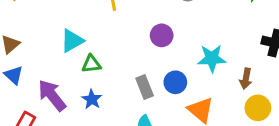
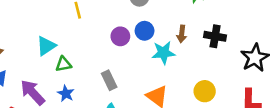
brown arrow: (246, 79) -> (182, 34), moved
blue circle: (175, 82) -> (145, 31), moved

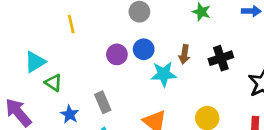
black cross: (215, 36) -> (221, 58), turned -30
green triangle: (64, 64) -> (53, 83), turned 42
blue star: (66, 94) -> (70, 114), moved

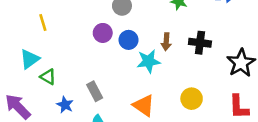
yellow line: (71, 24) -> (43, 22), moved
purple circle: (117, 54) -> (103, 33), moved
black cross: (221, 58) -> (200, 43), turned 30

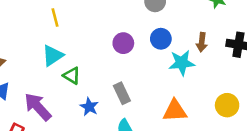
yellow line: (43, 22) -> (55, 18), moved
purple circle: (103, 33) -> (123, 43), moved
orange triangle: (144, 105) -> (175, 111), turned -40

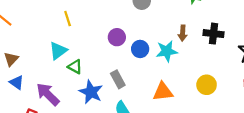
yellow line: (55, 18) -> (68, 19), moved
blue circle: (161, 39) -> (140, 49), moved
blue star: (89, 107) -> (91, 92), size x1.5

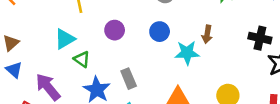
black cross: (214, 34) -> (260, 38), moved
purple circle: (117, 37) -> (115, 30), moved
blue circle: (140, 49) -> (160, 32), moved

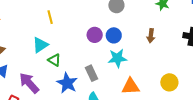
purple circle: (115, 30) -> (95, 35), moved
cyan star: (187, 53) -> (117, 58), moved

